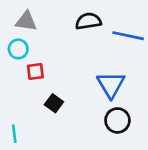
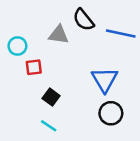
gray triangle: (26, 21) -> (59, 35), moved
black semicircle: (88, 21) -> (83, 20), turned -120
cyan line: (14, 134) -> (49, 126), moved, turned -49

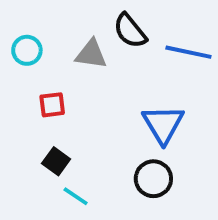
cyan circle: (17, 46) -> (27, 50), moved
black square: (51, 97) -> (56, 161), moved
black circle: (111, 113) -> (153, 179), moved

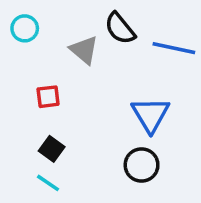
cyan circle: (27, 50) -> (25, 28), moved
gray triangle: (91, 54) -> (84, 50), turned 32
cyan line: (76, 196) -> (48, 183), moved

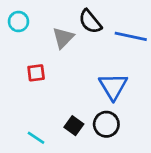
gray triangle: (84, 50) -> (63, 38), turned 35
black square: (52, 149) -> (74, 126), moved

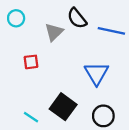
black circle: (106, 124) -> (103, 116), moved
black square: (74, 126) -> (63, 107), size x1.6

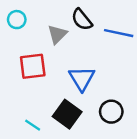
red square: (31, 62) -> (33, 66), size x1.6
blue triangle: (96, 73) -> (82, 78), moved
black circle: (103, 116) -> (111, 112), moved

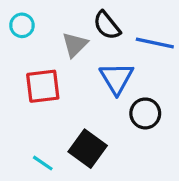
blue triangle: (82, 78) -> (116, 78), moved
black circle: (111, 112) -> (145, 113), moved

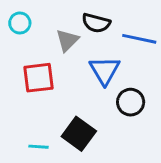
black semicircle: (107, 25) -> (96, 23), turned -36
cyan line: (43, 163) -> (39, 147), turned -30

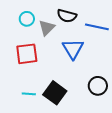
cyan circle: (20, 23) -> (27, 19), moved
black circle: (131, 102) -> (98, 86), moved
cyan line: (39, 147) -> (29, 94), moved

